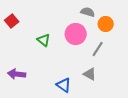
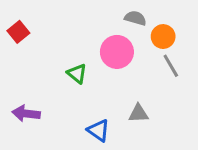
green triangle: (44, 40) -> (77, 73), moved
gray line: (98, 49) -> (171, 66), moved, turned -63
gray triangle: (90, 74) -> (138, 113), turned -32

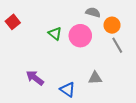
green triangle: (77, 73) -> (55, 34), moved
purple arrow: (26, 113) -> (35, 78), moved, turned 30

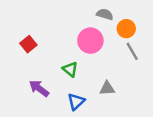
red square: (13, 22) -> (28, 44), moved
green triangle: (55, 34) -> (70, 69), moved
blue triangle: (68, 90) -> (76, 102), turned 42

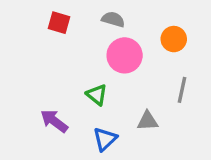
gray semicircle: (105, 14) -> (113, 19), moved
red square: (28, 44) -> (59, 23), moved, turned -35
gray line: (132, 51) -> (182, 90), moved, turned 42

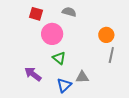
orange circle: (174, 39) -> (106, 35), moved
pink circle: (125, 55) -> (52, 34), moved
gray triangle: (148, 121) -> (82, 77), moved

